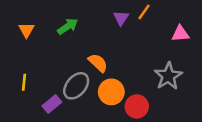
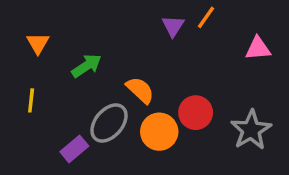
green arrow: (68, 26) -> (86, 66), moved
gray star: (168, 76) -> (251, 130), moved
yellow line: (24, 82) -> (31, 100), moved
red circle: (137, 106) -> (196, 113), moved

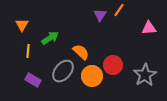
yellow line: (31, 100) -> (28, 51), moved
purple rectangle: (74, 149) -> (33, 80), moved, turned 70

